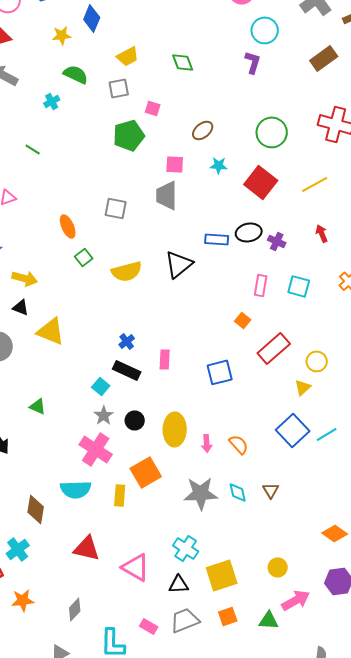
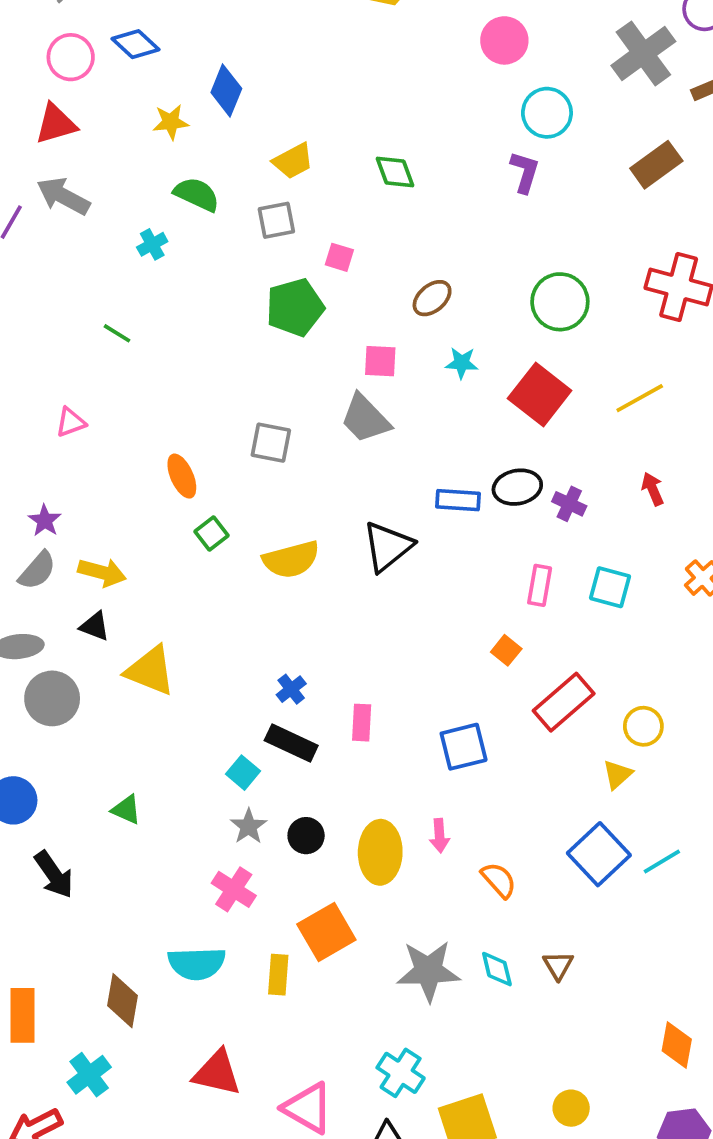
gray trapezoid: (167, 195) -> (365, 419), turned -44
pink arrow: (207, 443) -> (439, 836), moved
pink cross: (96, 449) -> (234, 889), size x0.7
orange diamond: (335, 533) -> (677, 1045), turned 65

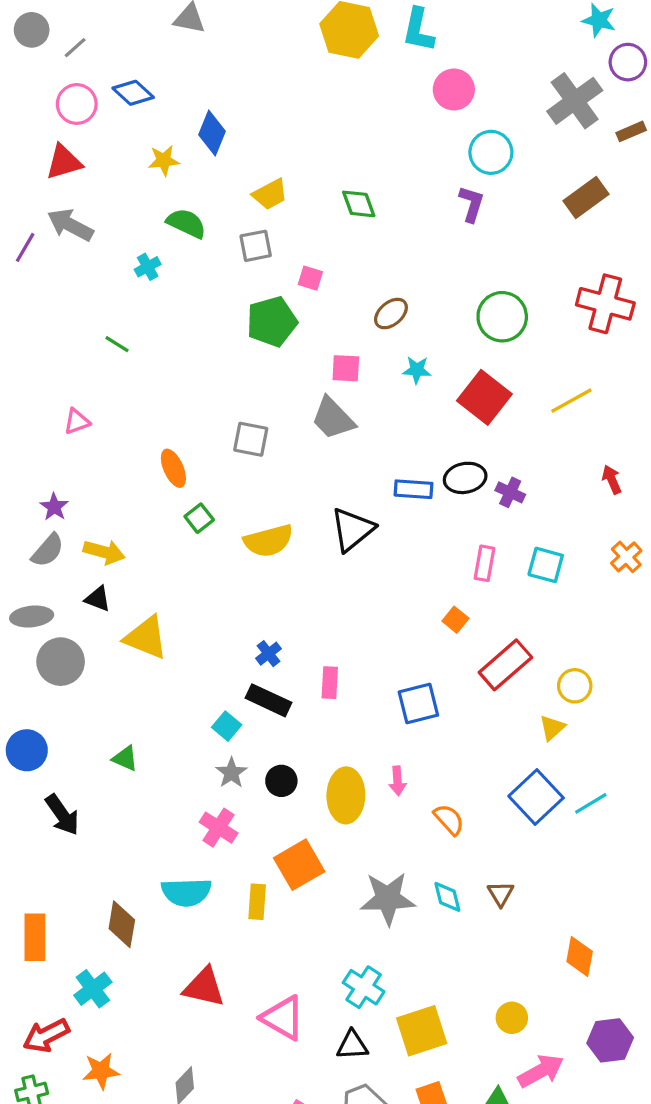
red arrow: (653, 489) -> (612, 480), moved
orange diamond: (677, 1045) -> (580, 957), moved

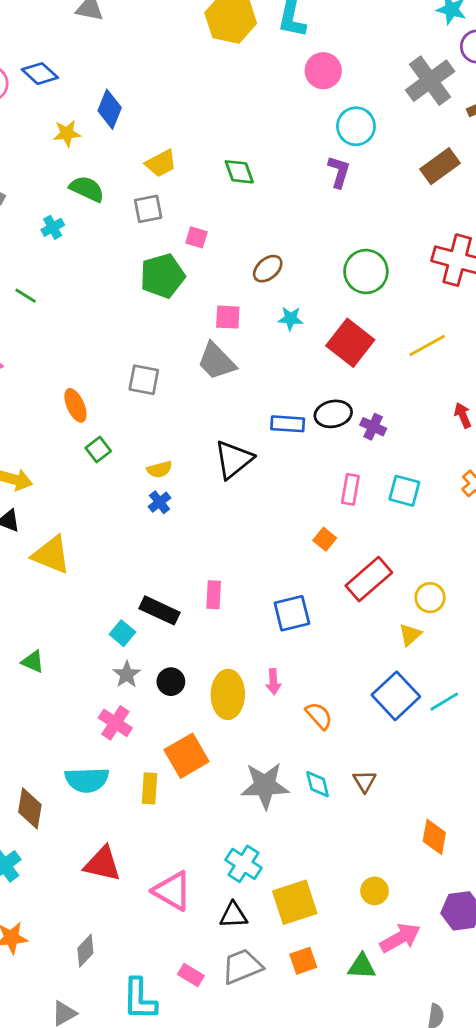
yellow semicircle: (268, 541) -> (159, 469), size x0.6
blue cross: (268, 654) -> (159, 502), moved

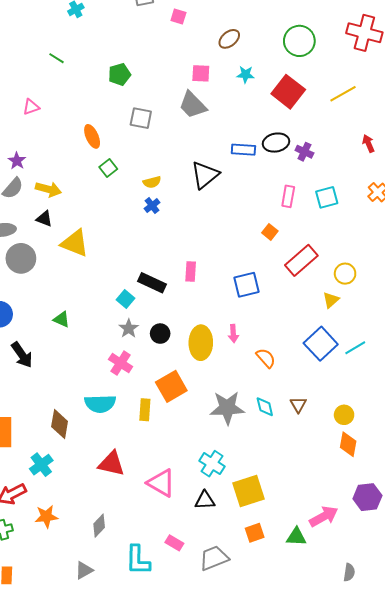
green pentagon: (162, 276) -> (119, 74), moved, size x0.7
cyan square: (404, 491) -> (327, 197), turned -30
yellow circle: (375, 891) -> (344, 415), moved
gray trapezoid: (242, 966) -> (214, 558), moved

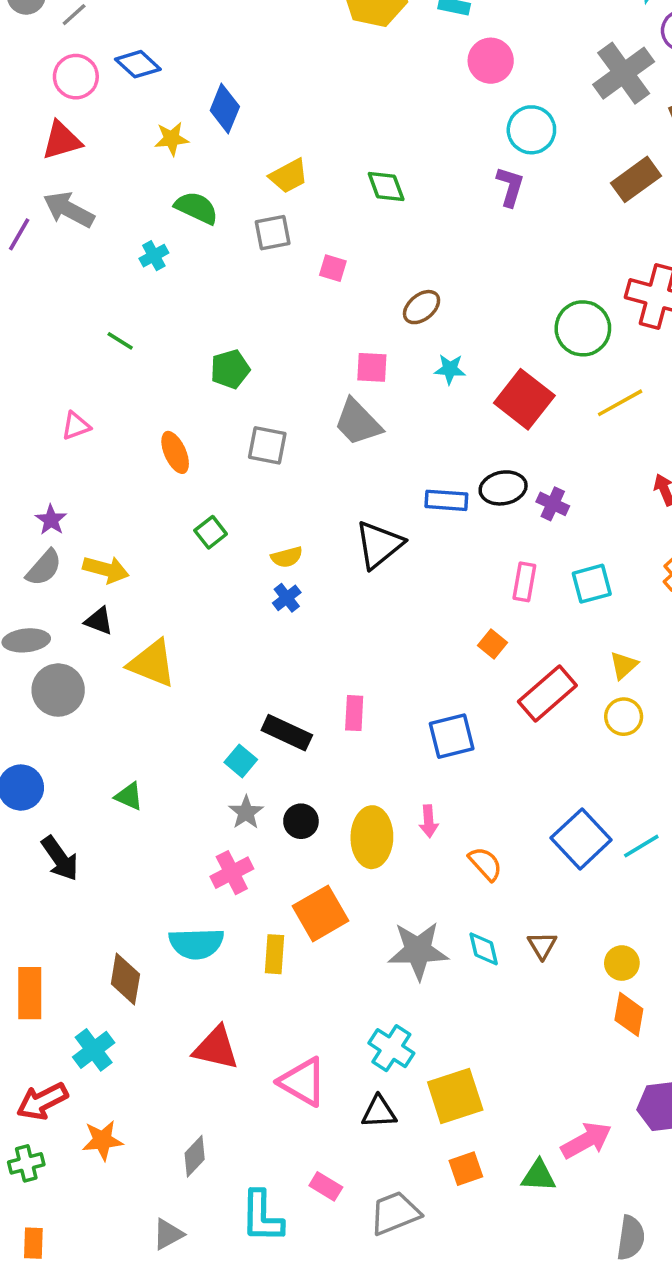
green circle: (299, 41) -> (583, 328), moved
orange ellipse: (92, 136) -> (175, 452), moved
yellow triangle: (331, 300) -> (624, 665), moved
pink cross: (121, 363) -> (232, 873), turned 30
gray semicircle: (349, 572) -> (631, 1238), size x1.4

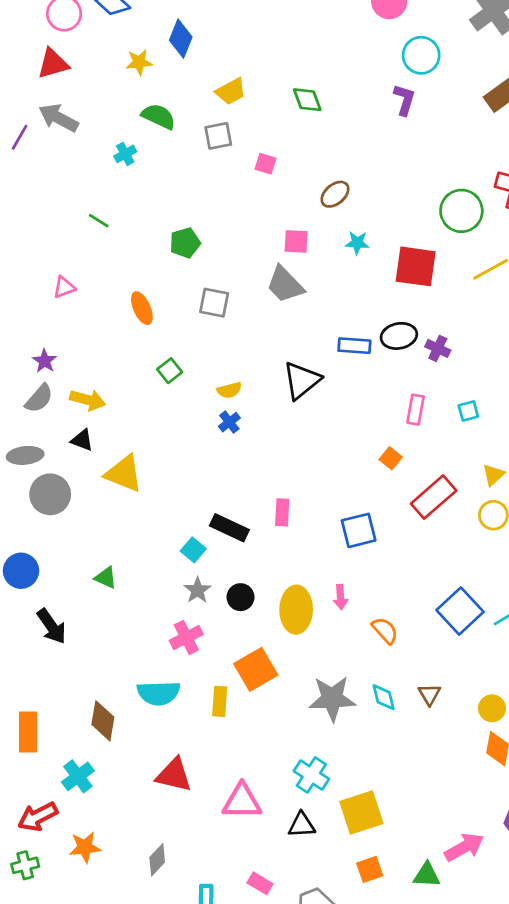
red square: (524, 399) -> (416, 266), turned -30
cyan square: (592, 584) -> (468, 411), size x0.7
pink triangle: (303, 1082) -> (242, 801), turned -30

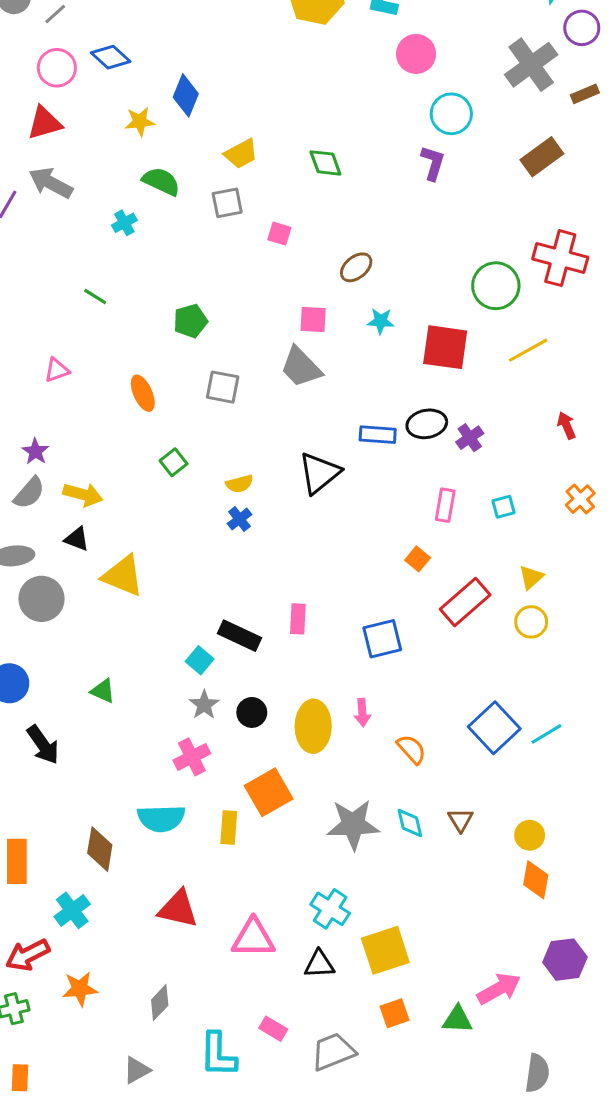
purple cross: (438, 348) -> (470, 438), turned 30

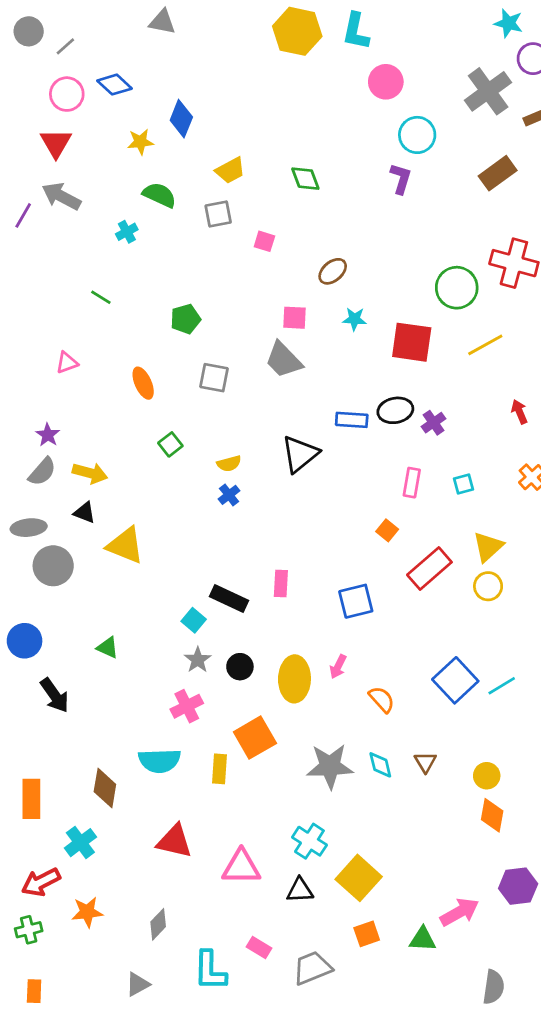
red triangle: (45, 123) -> (56, 143), turned -44
yellow triangle: (531, 577) -> (488, 547), size x1.4
pink arrow: (362, 712) -> (338, 667), turned 30
yellow square: (385, 950) -> (359, 878), turned -30

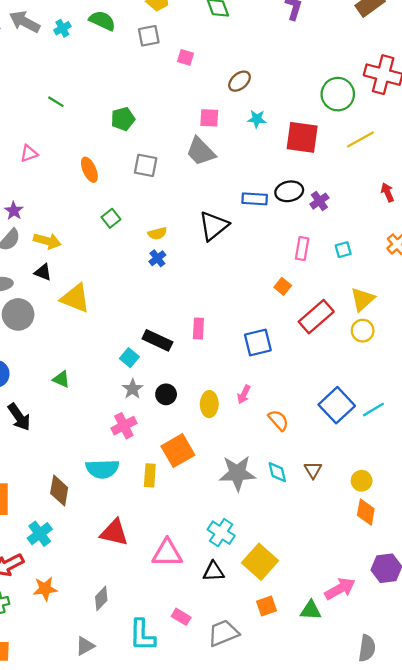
cyan cross: (127, 232) -> (62, 28), moved
yellow ellipse: (294, 679) -> (209, 404), size x0.7

